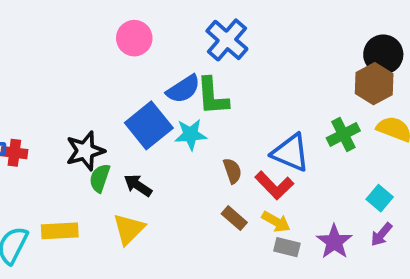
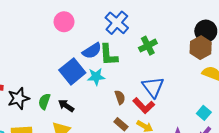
green cross: (343, 134) -> (148, 46), moved
black star: (85, 151) -> (18, 98), moved
blue triangle: (291, 153) -> (153, 87), turned 30

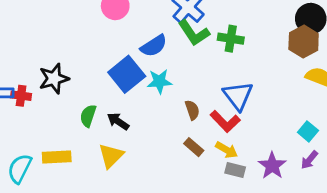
green cross: (148, 46) -> (231, 39), turned 36
green L-shape: (109, 55) -> (194, 33), moved, turned -30
black star: (18, 98) -> (54, 79), moved

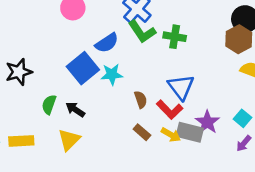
purple star: (272, 166) -> (207, 122), moved
gray rectangle: (235, 170) -> (190, 132), moved, size x1.5

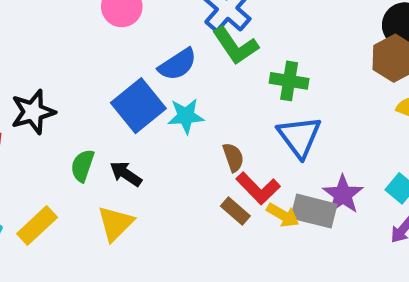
green cross: (175, 37) -> (289, 81), moved
red L-shape: (170, 110) -> (258, 188), moved
yellow rectangle: (21, 141) -> (37, 226), turned -40

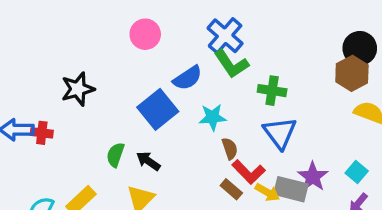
black star: (33, 112) -> (78, 89), moved
cyan star: (186, 116) -> (213, 117), moved

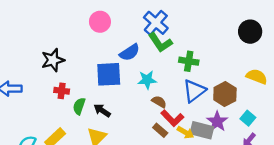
brown hexagon: (352, 73) -> (225, 94), moved
blue square: (158, 109) -> (109, 74), turned 36
red cross: (42, 133) -> (62, 91), moved
blue triangle: (280, 133) -> (194, 91), turned 30
brown semicircle: (230, 149) -> (159, 102), turned -40

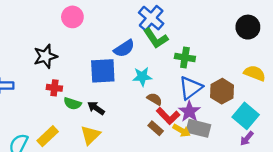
pink circle: (100, 22) -> (72, 17), moved
green semicircle: (79, 106) -> (72, 104), turned -91
cyan square: (248, 118) -> (246, 116), size x1.6
purple star: (217, 121) -> (189, 111), moved

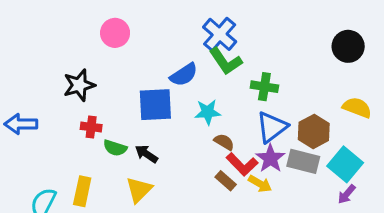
gray rectangle: (198, 128) -> (303, 161), moved
yellow rectangle: (48, 136) -> (82, 191), turned -35

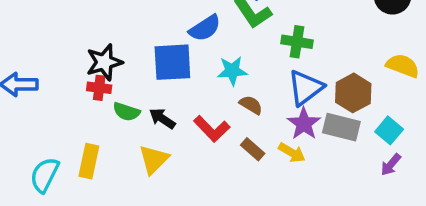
black star: (79, 85) -> (104, 62), moved
red L-shape: (242, 164) -> (212, 129), moved
cyan square: (345, 164) -> (389, 130), size x0.7

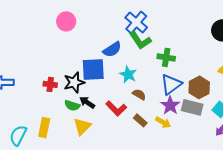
black star: (104, 62) -> (74, 82), moved
cyan star: (232, 71) -> (128, 74), turned 30
green semicircle: (126, 112) -> (72, 105), moved

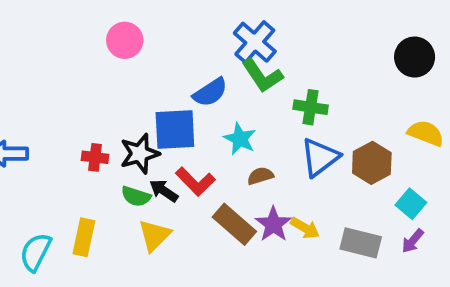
brown semicircle: (139, 94) -> (260, 176), turned -48
purple star: (170, 105) -> (273, 224), moved
gray rectangle: (192, 107) -> (361, 243), moved
red L-shape: (116, 108) -> (195, 181), moved
brown rectangle: (140, 120) -> (234, 224), moved, size x1.6

